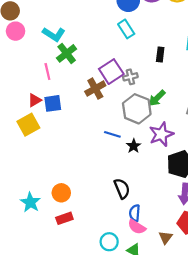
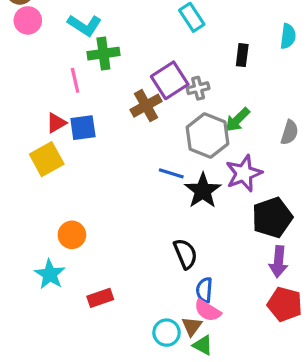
green cross: (67, 53) -> (103, 54), turned 30
black star: (134, 146) -> (203, 191), size x1.6
orange circle: (61, 193) -> (72, 235), moved
brown triangle: (166, 237) -> (192, 326), moved

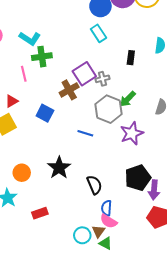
blue square: (83, 128) -> (45, 113), moved, turned 36
black star: (203, 191) -> (59, 168), moved
black pentagon: (272, 217) -> (138, 178), moved

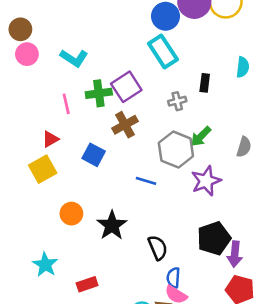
cyan rectangle: (98, 33) -> (163, 52), size x1.4
green cross: (42, 57) -> (99, 93), moved
purple square: (84, 74) -> (126, 87), moved
gray cross: (102, 79) -> (177, 101), moved
orange circle: (22, 173) -> (71, 214), moved

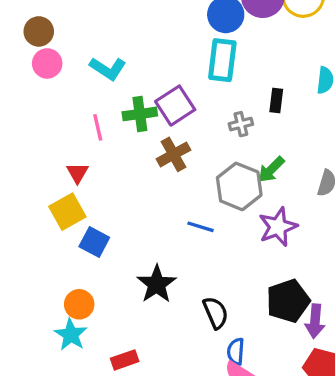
cyan rectangle: (163, 52) -> (222, 60), turned 40
red triangle: (50, 139) -> (77, 173), turned -30
blue square: (94, 155) -> (94, 242), moved
orange circle: (71, 214) -> (79, 304), moved

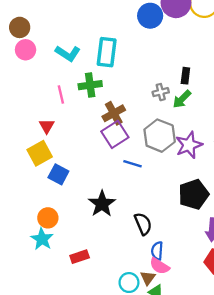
cyan rectangle: (222, 60) -> (107, 52), moved
purple square: (175, 106) -> (115, 134), moved
green arrow: (271, 170) -> (182, 99), moved
purple star: (278, 227) -> (189, 145), moved
black pentagon: (288, 301) -> (194, 194), moved

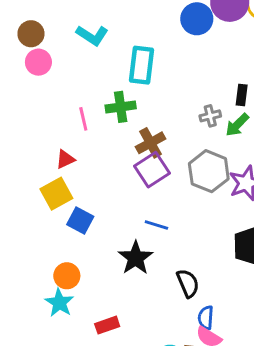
cyan L-shape: (68, 53) -> (92, 35), moved
red triangle: (47, 126) -> (65, 159), turned 35
blue line: (132, 164) -> (156, 225), moved

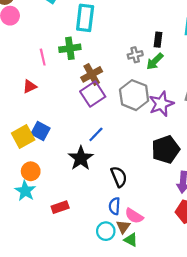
yellow square: (56, 194) -> (23, 136), moved
blue line: (156, 225) -> (96, 134), turned -63
blue semicircle: (206, 318) -> (114, 206), moved

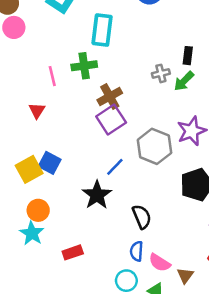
red triangle: (30, 86) -> (37, 111), turned -32
gray hexagon: (134, 95) -> (154, 146), moved
brown triangle: (123, 227) -> (185, 275), moved

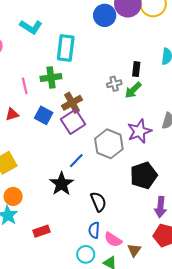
red triangle: (37, 111) -> (12, 114), turned 40
blue square: (50, 163) -> (44, 115), moved

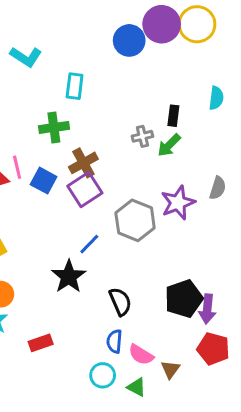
cyan rectangle: (66, 48) -> (75, 86), size x0.7
pink line: (25, 86) -> (17, 167), moved
black pentagon: (144, 175) -> (184, 299), moved

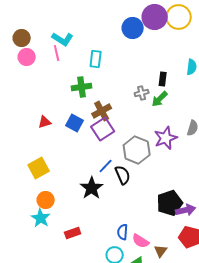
pink line: (17, 167) -> (57, 53), moved
black semicircle: (120, 302) -> (123, 175), moved
purple arrow: (207, 309) -> (186, 210), turned -108

